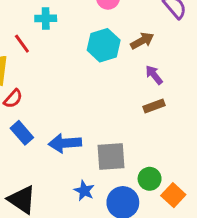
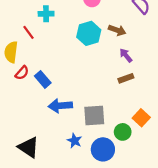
brown arrow: (142, 41) -> (117, 30), turned 49
blue rectangle: (22, 133) -> (43, 79), moved
orange square: (173, 195) -> (141, 118), moved

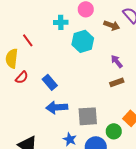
cyan cross: (46, 14) -> (61, 22), moved
brown arrow: (117, 30) -> (112, 25), moved
blue rectangle: (43, 79) -> (50, 82), moved

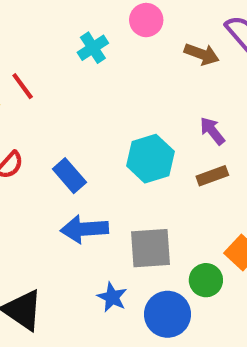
cyan cross: (61, 22) -> (93, 48), turned -32
cyan hexagon: (83, 41) -> (150, 159), moved

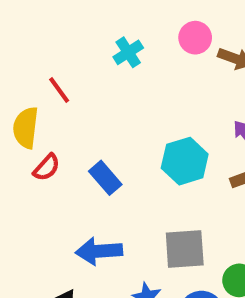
pink circle: (146, 20) -> (195, 38), moved
blue arrow: (84, 229) -> (99, 251), moved

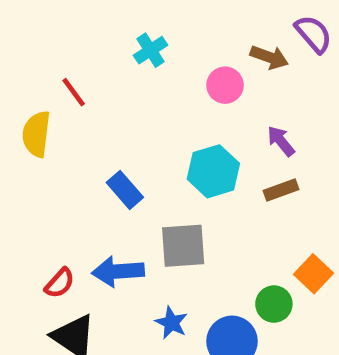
pink circle: (195, 38) -> (225, 85), moved
red semicircle: (47, 167) -> (60, 283), moved
gray square: (185, 249) -> (183, 246), moved

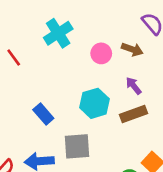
cyan cross: (150, 50) -> (58, 33), size x1.5
brown arrow: (269, 57) -> (132, 49), moved
brown rectangle: (281, 190) -> (134, 114), size x1.4

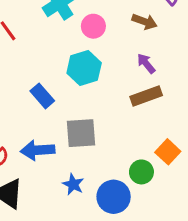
pink circle: (101, 53) -> (93, 26), moved
cyan hexagon: (94, 103) -> (84, 68), moved

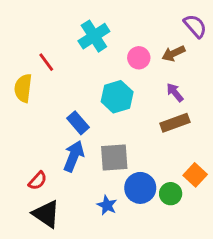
brown arrow: (145, 22) -> (173, 53), turned 135
pink circle: (93, 26) -> (139, 58), moved
blue arrow: (38, 150) -> (74, 156), moved, turned 116
blue circle: (114, 197) -> (140, 188), moved

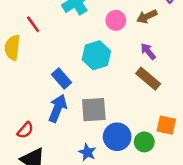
brown rectangle: (175, 123) -> (148, 79), turned 60
orange square: (195, 175) -> (166, 125), turned -30

